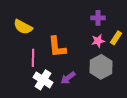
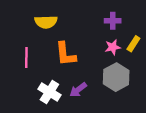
yellow semicircle: (23, 27) -> (46, 22), moved, turned -30
pink line: (33, 58) -> (26, 58), moved

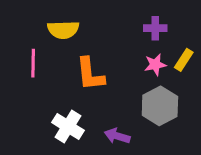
pink line: (26, 58) -> (33, 63), moved
purple arrow: (78, 90) -> (117, 136), moved, turned 54

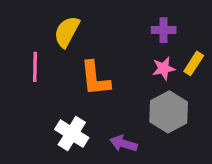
yellow semicircle: (63, 30) -> (67, 32), turned 120

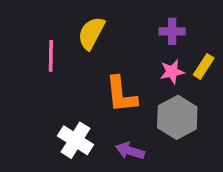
yellow semicircle: (67, 32) -> (91, 33), moved
pink line: (35, 67) -> (51, 56), moved
orange L-shape: (95, 78) -> (121, 95), moved

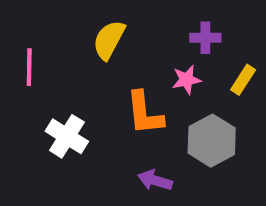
pink line: (51, 56) -> (29, 67), moved
pink star: (172, 72) -> (186, 80), moved
white cross: (76, 140) -> (67, 136), moved

